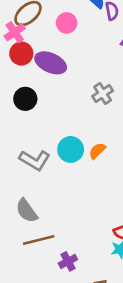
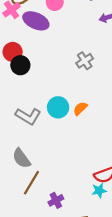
red circle: (21, 54) -> (13, 52), moved
purple ellipse: (51, 63) -> (36, 21), moved
brown line: (39, 240) -> (31, 183), turned -45

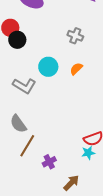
gray cross: (85, 61) -> (75, 36), turned -35
cyan circle: (58, 107) -> (48, 67), moved
orange semicircle: (80, 108) -> (76, 69), moved

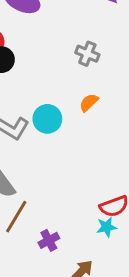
cyan circle: (48, 67) -> (47, 119), moved

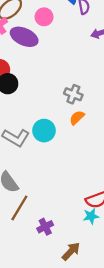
gray cross: (87, 54) -> (73, 94), moved

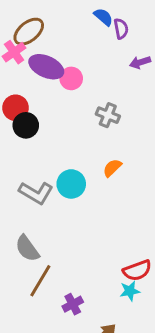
pink circle: (44, 17) -> (71, 78), moved
gray cross: (73, 94) -> (108, 115), moved

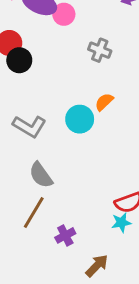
cyan circle: (71, 184) -> (80, 119), moved
gray semicircle: (27, 248) -> (41, 175), moved

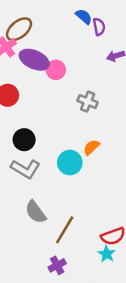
black circle: (19, 60) -> (24, 140), moved
brown line: (34, 212) -> (65, 230), moved
cyan star: (121, 223) -> (107, 254), turned -30

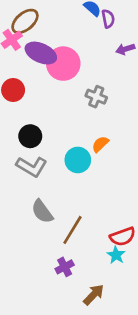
pink circle: (56, 70) -> (63, 64), size x1.6

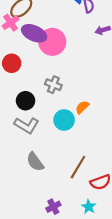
gray cross: (96, 97) -> (53, 85), moved
brown line: (73, 230) -> (78, 167), moved
cyan star: (116, 255) -> (89, 207), moved

